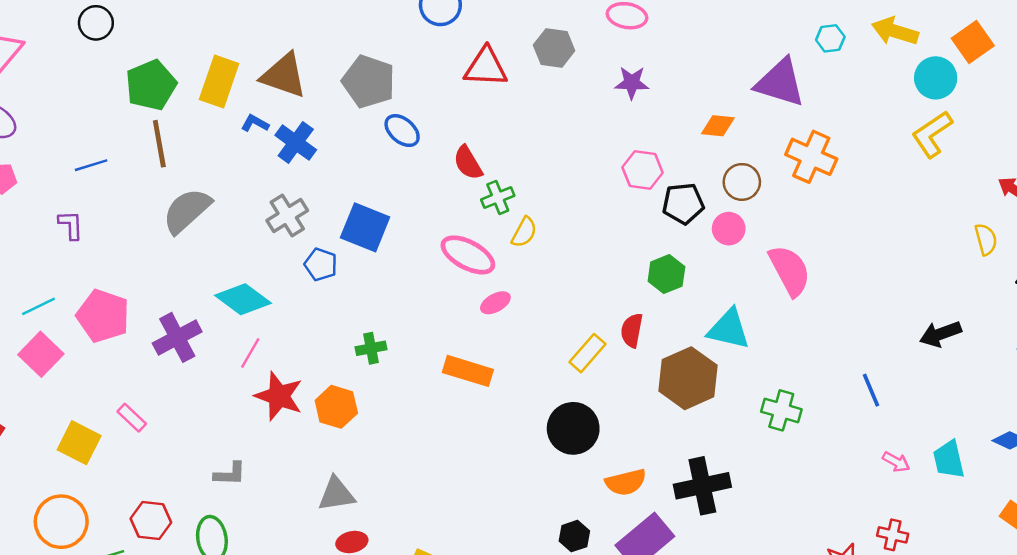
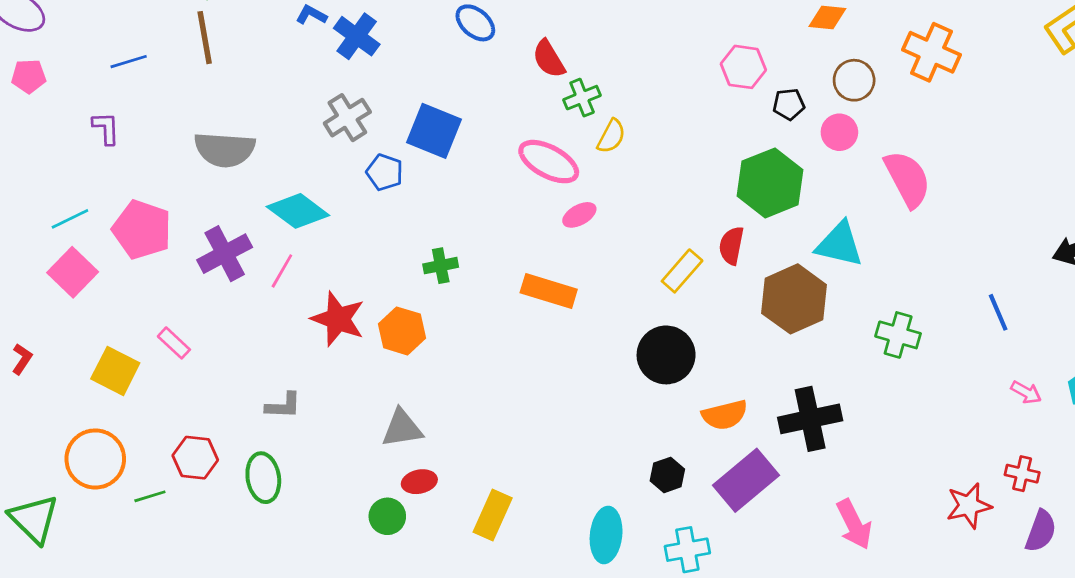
black pentagon: (683, 203) -> (789, 104), size x0.7
gray semicircle: (187, 211) -> (225, 150), moved, turned -134
green hexagon: (666, 274) -> (770, 183), size x1.6
pink line: (250, 353) -> (282, 271), moved

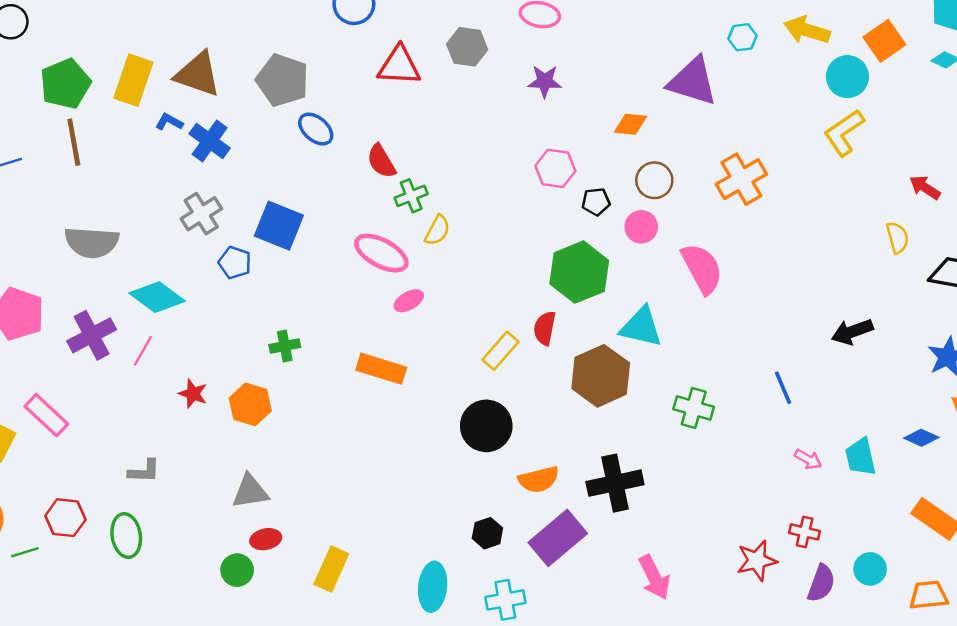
orange cross: (931, 52) -> (741, 179), moved, turned 36
red star: (338, 319) -> (193, 394), size x0.6
pink rectangle: (174, 343) -> (46, 415), size x1.5

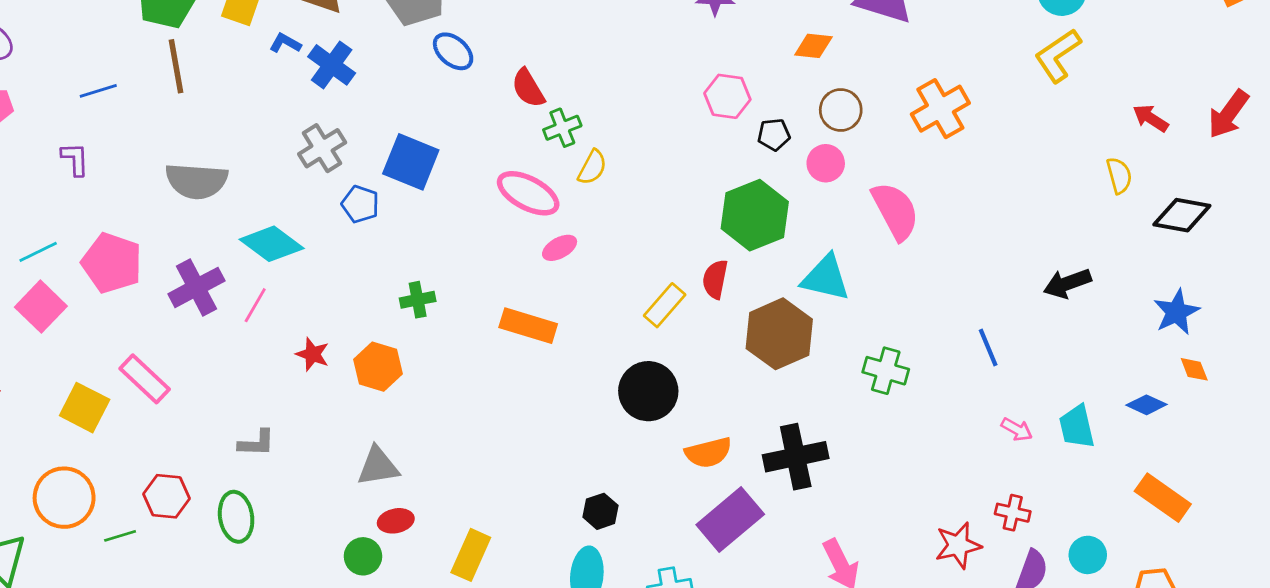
black hexagon: (487, 533) -> (600, 511), moved

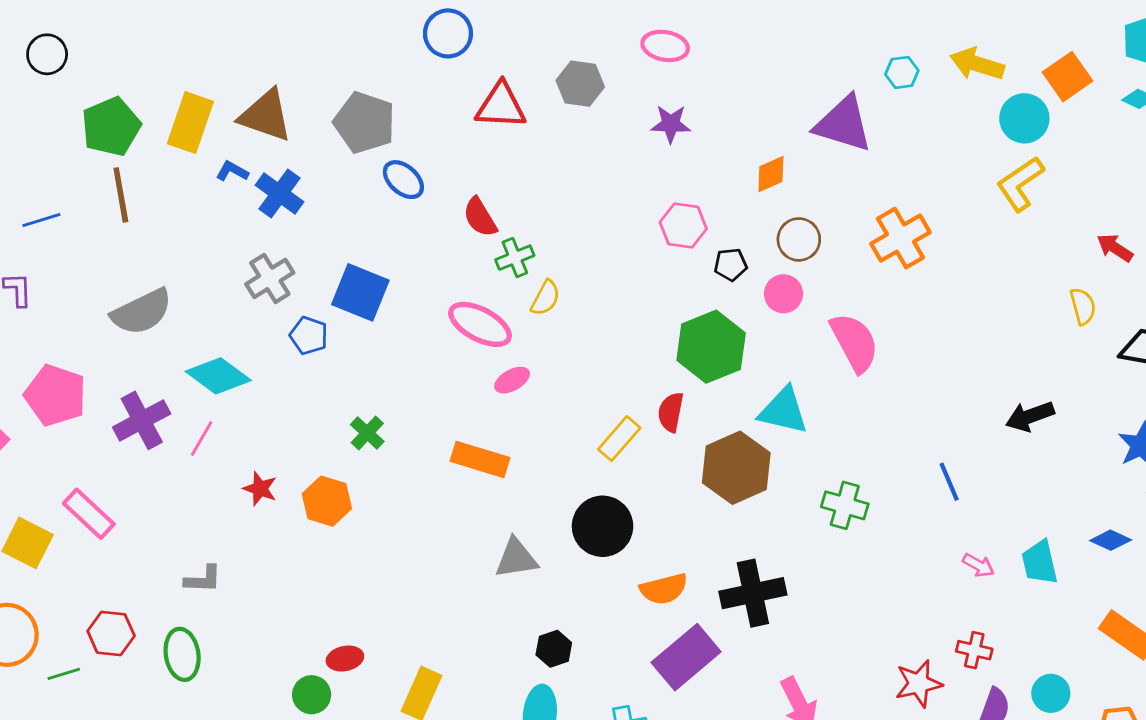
orange diamond: (813, 46) -> (771, 174), turned -30
gray semicircle: (196, 181) -> (142, 312), turned -30
green cross: (418, 300) -> (367, 433), turned -36
gray triangle: (378, 466) -> (516, 558), moved

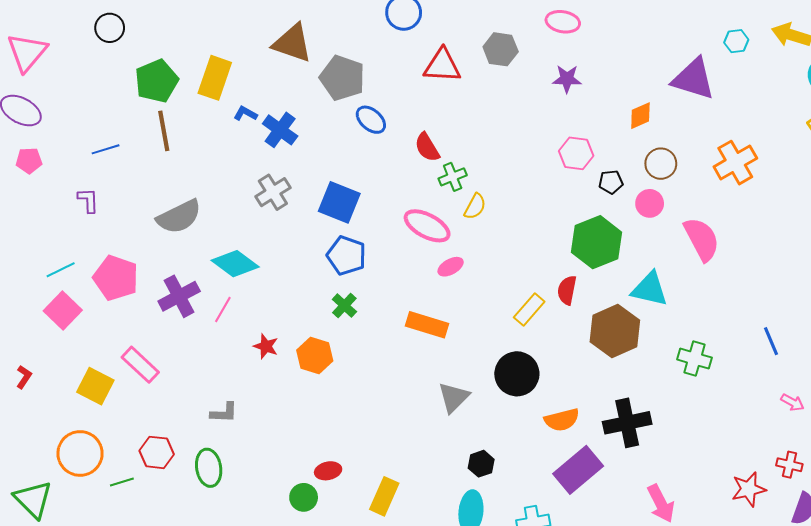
brown triangle: (266, 116) -> (292, 43), moved
blue pentagon: (309, 336) -> (346, 255), moved, size x1.4
gray triangle: (516, 558) -> (454, 397), turned -36

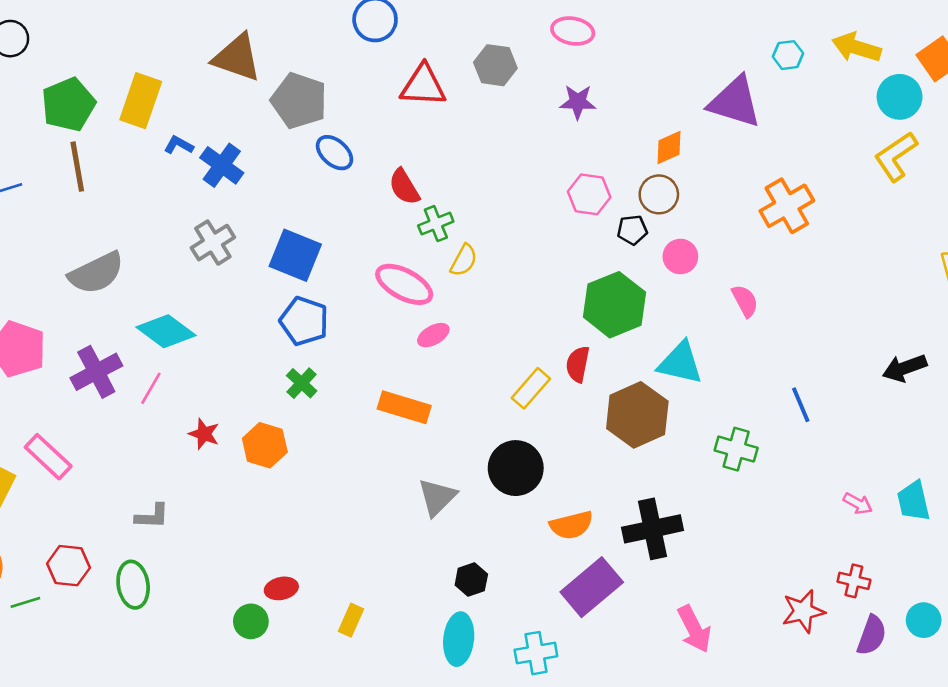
brown circle: (661, 164) -> (659, 194), moved
pink semicircle: (702, 239) -> (745, 301), size x0.6
blue line: (771, 341) -> (801, 405), moved
yellow rectangle: (384, 496) -> (351, 620), size x0.7

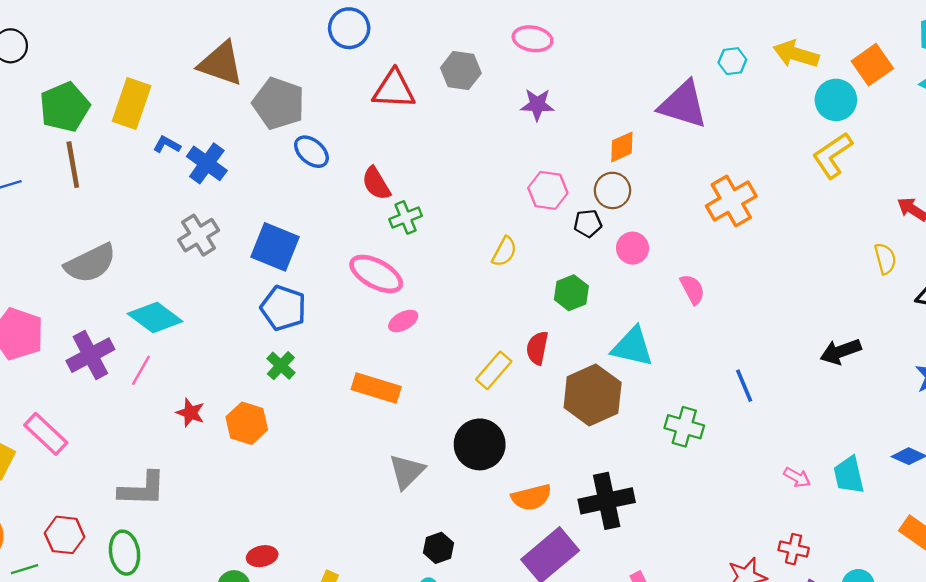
yellow semicircle: (464, 260) -> (504, 252), moved
green hexagon: (614, 305) -> (571, 293), size x0.6
gray L-shape: (152, 516) -> (142, 489), size x1.5

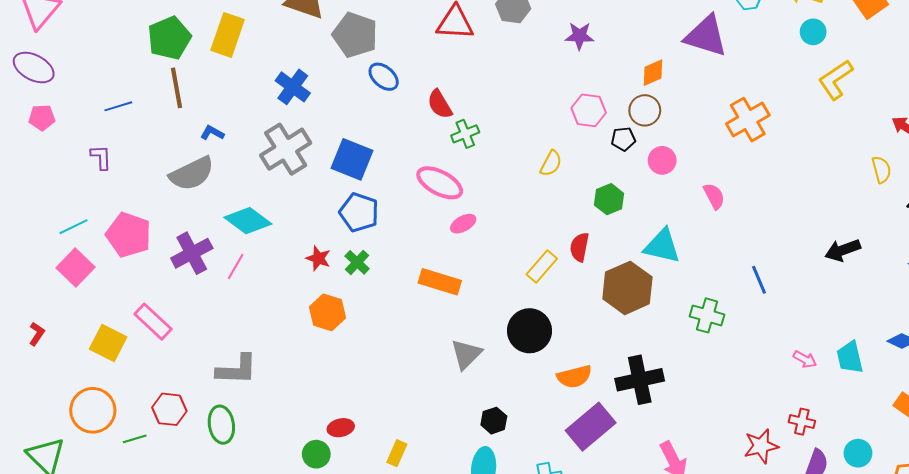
cyan circle: (836, 100) -> (813, 32), moved, size x0.7
blue L-shape: (167, 145) -> (212, 133), moved
gray cross: (199, 235) -> (286, 149), size x1.4
red star: (190, 413) -> (318, 258), moved

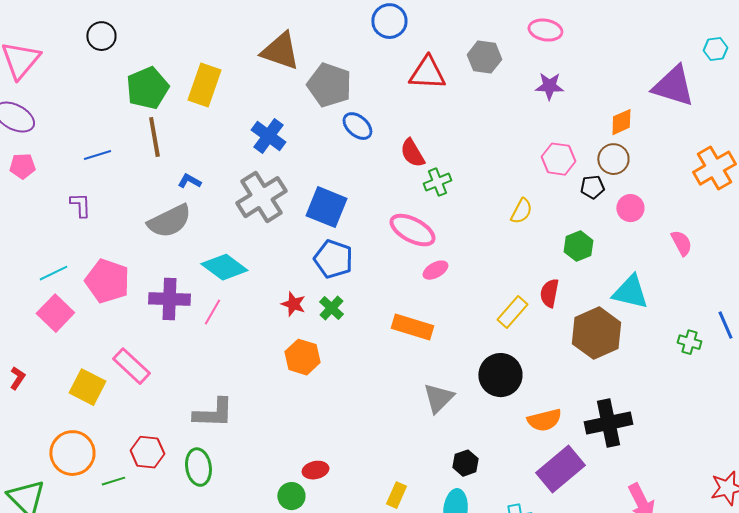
purple cross: (192, 253) -> (169, 299), turned 30
green cross: (707, 315) -> (689, 342), moved, size x0.7
yellow rectangle: (397, 453) -> (396, 495), moved

